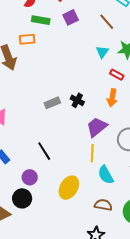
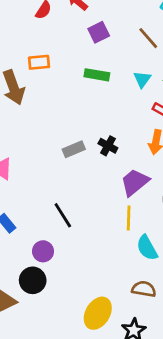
green rectangle: (41, 20) -> (97, 75), moved
yellow ellipse: (69, 188) -> (98, 313), moved

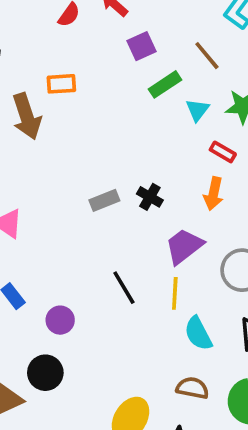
green rectangle: (97, 75) -> (165, 84), moved, turned -45
black line: (63, 215) -> (124, 288), moved
purple circle: (43, 251) -> (60, 320), moved

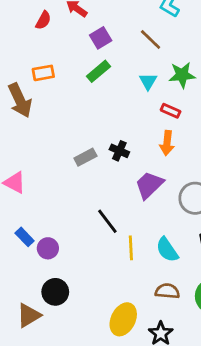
green rectangle: (165, 84) -> (99, 71), moved
yellow line: (175, 293) -> (131, 248), moved
purple circle: (60, 320) -> (48, 248), moved

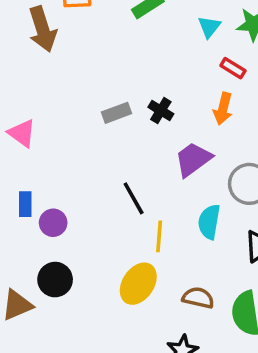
blue rectangle: (25, 237) -> (25, 204), turned 36
cyan semicircle: (167, 250) -> (209, 222), moved, turned 36
yellow ellipse: (123, 319) -> (138, 284), moved

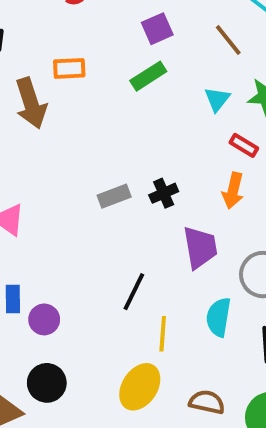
black cross: (161, 111) -> (164, 193), turned 35
purple trapezoid: (193, 159) -> (200, 247), turned 117
black line: (134, 198) -> (134, 292), turned 56

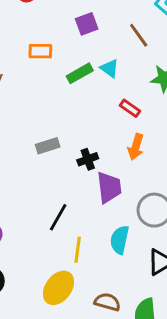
orange rectangle: (69, 68) -> (40, 51), moved
green rectangle: (148, 76) -> (80, 73), moved
cyan triangle: (217, 99) -> (110, 68), moved, turned -36
red rectangle: (244, 145) -> (130, 108), moved
black cross: (164, 193) -> (88, 159), moved

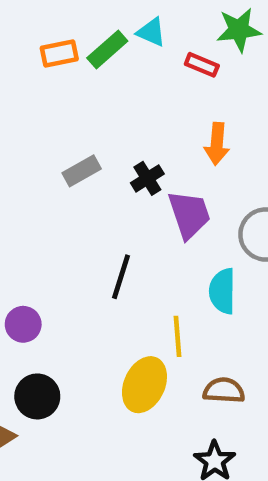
orange rectangle: (40, 51) -> (59, 54), moved
red rectangle: (130, 108) -> (202, 65), moved
yellow line: (78, 250) -> (177, 336), moved

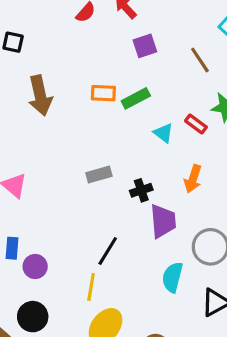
cyan triangle: (151, 32) -> (163, 133), moved
yellow line: (177, 336) -> (91, 287), moved

